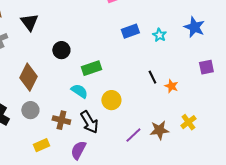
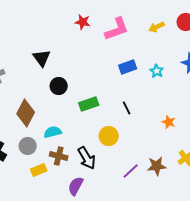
black triangle: (29, 22) -> (42, 58), moved
black line: (152, 77) -> (127, 108), moved
cyan semicircle: (79, 91) -> (53, 132), moved, turned -48
yellow rectangle: (41, 145) -> (39, 170), moved

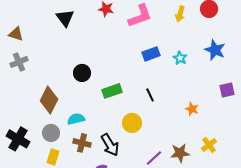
yellow arrow: (157, 27) -> (180, 14), turned -49
black triangle: (42, 58) -> (65, 18), moved
yellow rectangle: (39, 170) -> (53, 157), moved, turned -49

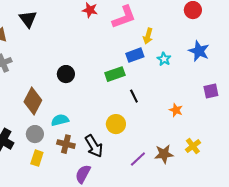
yellow arrow: (180, 14) -> (148, 36), moved
black triangle: (65, 18) -> (28, 19), moved
green rectangle: (112, 91) -> (115, 74), moved

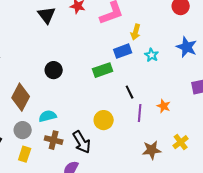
black triangle: (28, 19) -> (47, 15), moved
black line: (134, 96) -> (130, 92), moved
purple line: (138, 159) -> (140, 113), moved, turned -42

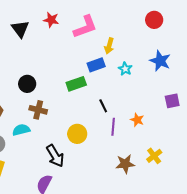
brown cross: (54, 140) -> (38, 110), moved

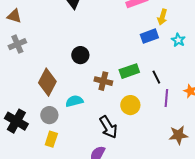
green rectangle: (76, 84) -> (129, 71), moved
brown cross: (38, 110) -> (103, 81), moved

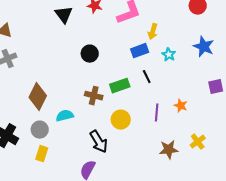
black circle: (80, 55) -> (90, 54), moved
black line: (156, 77) -> (147, 77), moved

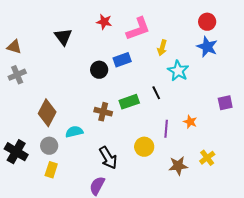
black triangle: (64, 15) -> (63, 37), moved
blue star: (204, 47) -> (207, 47), moved
blue rectangle: (140, 51) -> (122, 60), moved
cyan star: (169, 55) -> (178, 71), size x1.5
yellow circle: (121, 120) -> (144, 147), moved

